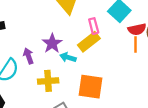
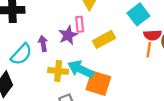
pink rectangle: (94, 26) -> (80, 24), moved
cyan arrow: (68, 57) -> (81, 69), moved, size x1.6

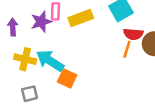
yellow rectangle: (104, 39) -> (81, 18), moved
orange square: (98, 83) -> (67, 78), size x0.7

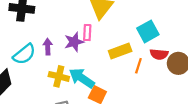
yellow rectangle: (81, 18) -> (120, 51), moved
orange line: (127, 49) -> (138, 66), moved

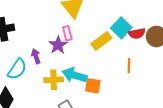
cyan square: (148, 31) -> (121, 28), moved
orange line: (138, 66) -> (129, 65), moved

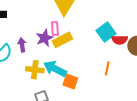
yellow rectangle: (101, 41) -> (62, 40), moved

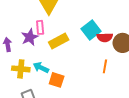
yellow rectangle: (62, 40) -> (59, 41), moved
orange line: (107, 68) -> (105, 66), moved
cyan arrow: (55, 69) -> (41, 68), size x0.7

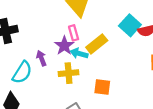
cyan arrow: (41, 68) -> (79, 53), moved
yellow cross: (21, 69) -> (69, 73), moved

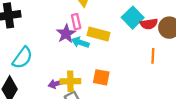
yellow rectangle: (97, 44) -> (98, 34), turned 50
purple arrow: (41, 58) -> (56, 84), moved, turned -88
yellow cross: (69, 73) -> (70, 81), moved

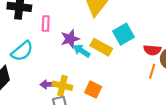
cyan square: (133, 18) -> (123, 34), moved
pink rectangle: (76, 22) -> (46, 24), moved
orange line: (153, 56) -> (152, 71), moved

